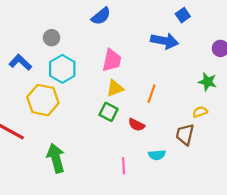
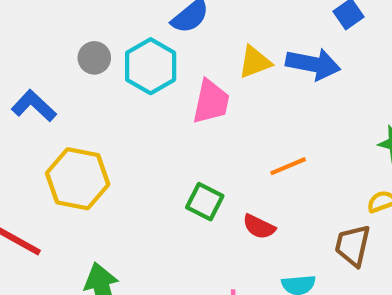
cyan hexagon: (62, 69) -> (151, 66), moved
yellow triangle: (115, 88) -> (255, 62), moved
orange line: (152, 94) -> (288, 166), turned 48

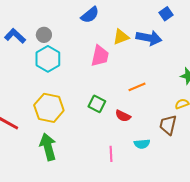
cyan hexagon: (151, 66) -> (48, 59), moved
blue L-shape: (34, 106) -> (15, 36), moved
yellow hexagon: (78, 179) -> (49, 108), moved

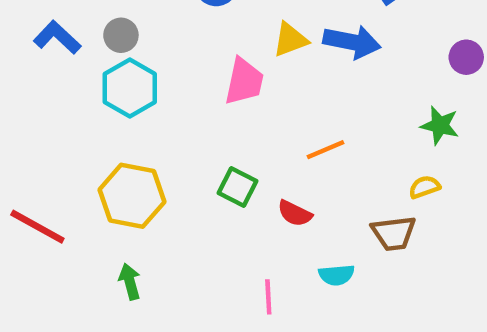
brown trapezoid: (168, 125) -> (394, 233), turned -110
green arrow: (48, 147) -> (130, 282), size x0.6

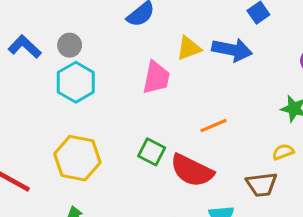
red semicircle: (295, 213) -> (192, 170), size x1.8

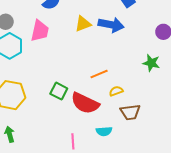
pink trapezoid: (156, 78) -> (40, 31), moved
yellow semicircle: (283, 152) -> (116, 91), moved

